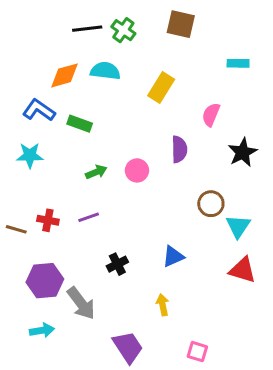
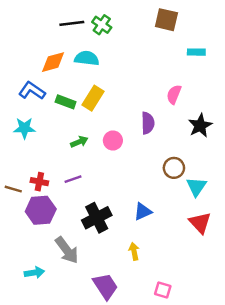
brown square: (181, 24) -> (166, 20), moved
yellow rectangle: (161, 87) -> (93, 98), moved
black cross: (117, 264) -> (97, 218), size x1.6
red triangle: (243, 270) -> (200, 223), turned 30
purple hexagon: (45, 281) -> (41, 210), moved

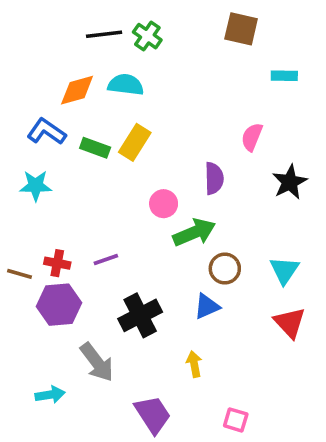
green arrow: (79, 142) -> (194, 232), moved, size x1.6
brown circle: (174, 168) -> (225, 269), moved

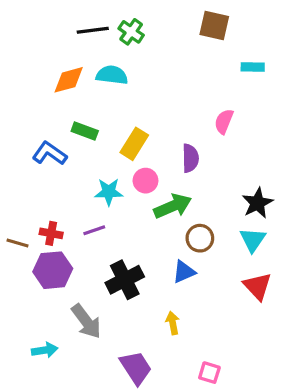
blue L-shape: (46, 132) -> (50, 153), moved
yellow rectangle: (135, 142) -> (134, 144), moved
black star: (290, 182) -> (257, 203), moved
cyan star: (36, 186) -> (109, 192), moved

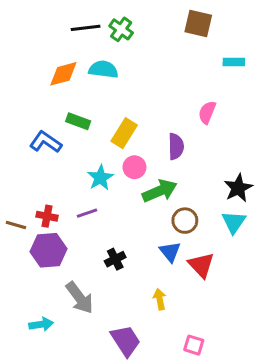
cyan star: (109, 192) -> (100, 178), turned -30
blue triangle: (184, 272) -> (170, 252), turned -45
black cross: (125, 280) -> (115, 259), size x0.6
red triangle: (257, 286) -> (201, 265), moved

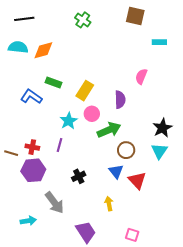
black line: (86, 28) -> (24, 19), moved
cyan semicircle: (103, 69) -> (18, 47), moved
purple line: (87, 213) -> (60, 145), turned -56

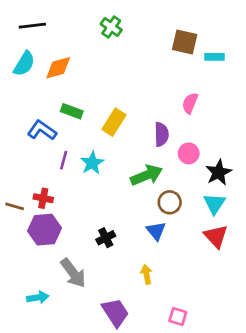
brown square: (135, 16) -> (185, 42), moved
cyan semicircle: (18, 47) -> (24, 64), turned 114
pink circle: (92, 114) -> (189, 153), moved
purple line: (60, 145) -> (64, 160), moved
red triangle: (137, 180) -> (216, 236), moved

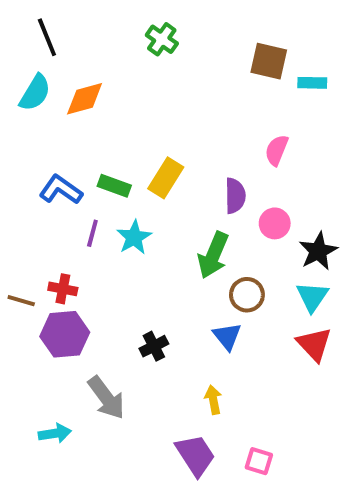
black line: (32, 26) -> (47, 37), turned 75
green rectangle: (72, 111) -> (114, 186), moved
green arrow: (147, 175) -> (213, 255), turned 136
purple trapezoid: (115, 312) -> (195, 455), moved

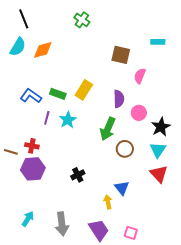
brown square: (269, 61) -> (121, 55), moved
blue triangle: (227, 336) -> (122, 188), moved
gray arrow: (106, 398) -> (62, 224), moved, turned 30
cyan arrow: (55, 433) -> (28, 219), turned -49

